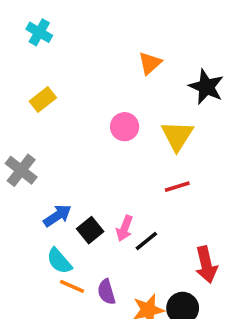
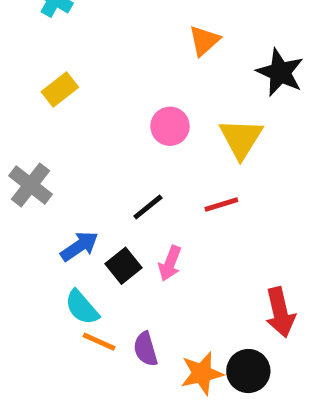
red line: (177, 187) -> (221, 205), moved
black line: (146, 241) -> (148, 207), moved

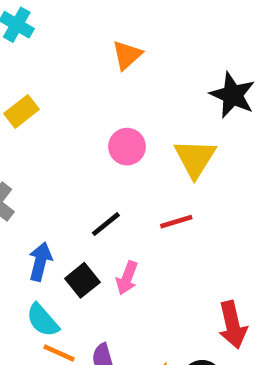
orange triangle: (204, 41) -> (127, 55), moved
blue arrow: (79, 246) -> (40, 262), turned -42

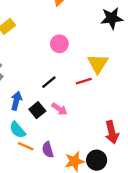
black star: (233, 95) -> (112, 18), turned -30
yellow triangle: (195, 158) -> (98, 64), moved
pink arrow: (127, 278) -> (59, 109), turned -77

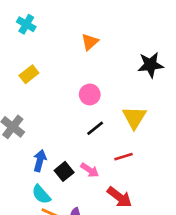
red line: (84, 81) -> (123, 157), moved
black line: (49, 82) -> (95, 128), moved
red arrow: (112, 132) -> (119, 197), moved, turned -40

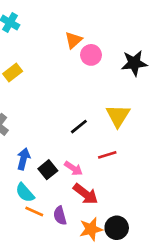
pink circle: (90, 94) -> (91, 55), moved
red arrow: (119, 197) -> (86, 194), moved

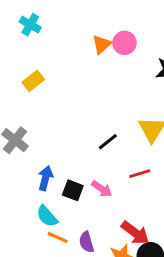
pink circle: (91, 55) -> (125, 43), moved
black square: (48, 170) -> (73, 190), turned -30
red arrow: (86, 194) -> (135, 233), moved

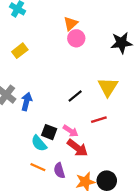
pink circle: (125, 43) -> (76, 38), moved
blue arrow: (45, 178) -> (27, 102), moved
cyan semicircle: (47, 216) -> (39, 143), moved
red arrow: (135, 233) -> (77, 148), moved

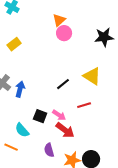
yellow triangle: (108, 87) -> (92, 76), turned -30
cyan semicircle: (39, 143) -> (22, 130), moved
orange line: (38, 167) -> (11, 147), moved

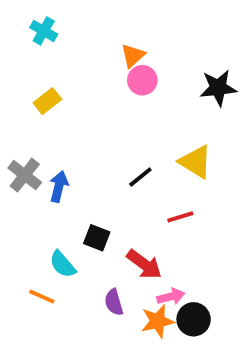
pink arrow: (59, 115) -> (171, 297), moved, turned -48

